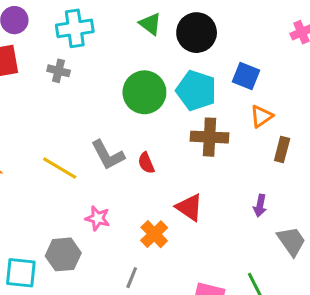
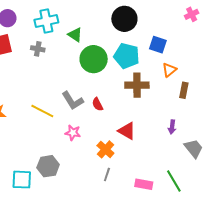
green triangle: (150, 24) -> (75, 35), moved
pink star: (98, 218) -> (73, 133), moved
gray line: (132, 278) -> (107, 174), moved

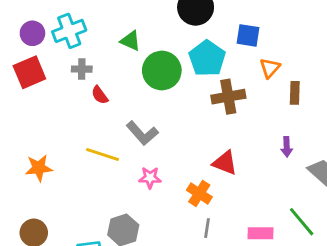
cyan cross: (46, 21) -> (69, 31), moved
cyan pentagon: (127, 56) -> (207, 58), turned 30
red semicircle: (98, 104) -> (100, 95), moved

